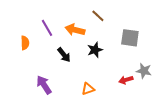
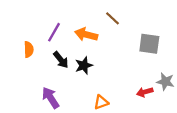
purple line: (47, 28) -> (54, 32), turned 60
black star: (95, 50) -> (84, 66), moved
black arrow: (64, 55) -> (61, 60), moved

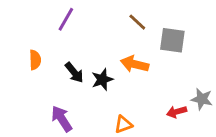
purple line: (54, 32) -> (66, 19), moved
orange arrow: (86, 34) -> (135, 64), moved
gray square: (149, 44) -> (172, 40), moved

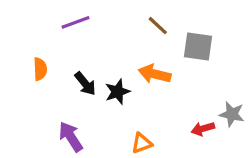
purple line: (66, 19) -> (76, 22), turned 40

